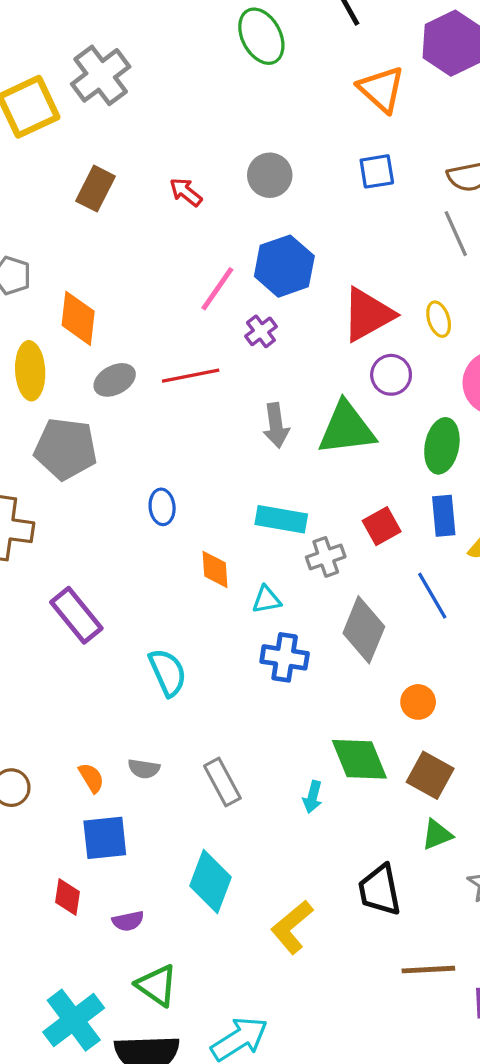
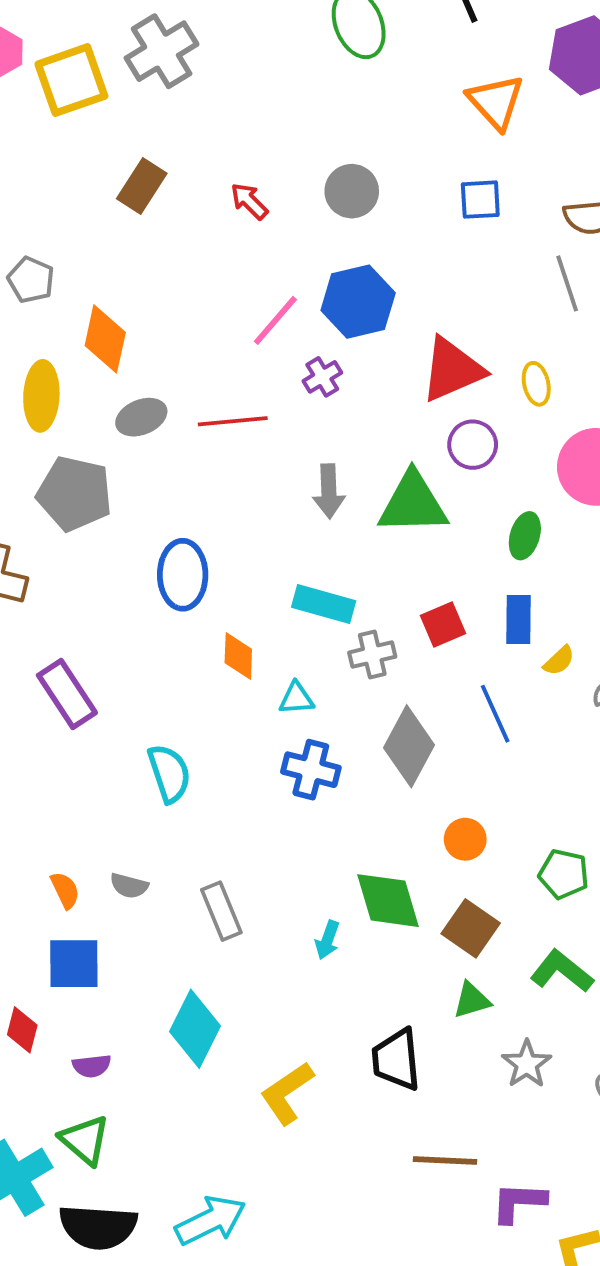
green ellipse: (442, 446) -> (525, 536), size x0.7
blue ellipse: (162, 507) -> (183, 575), size x1.6
green triangle: (157, 985) -> (85, 1140), moved

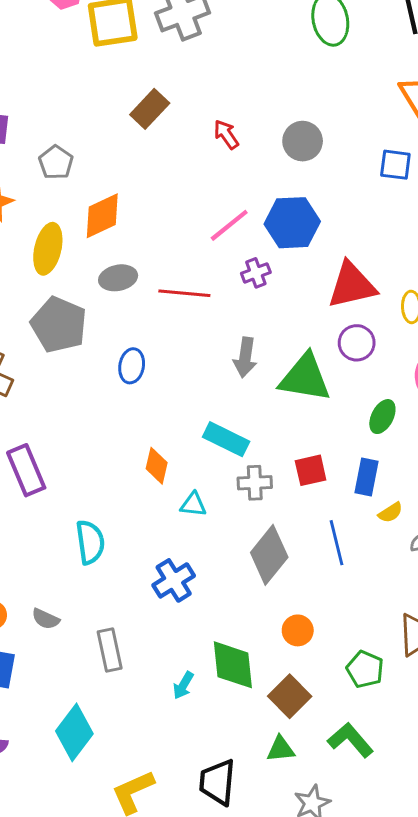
orange diamond: (105, 339) -> (102, 216), turned 42
blue ellipse: (183, 575) -> (132, 366), moved, size x0.7
blue cross: (311, 770) -> (174, 580), moved, turned 33

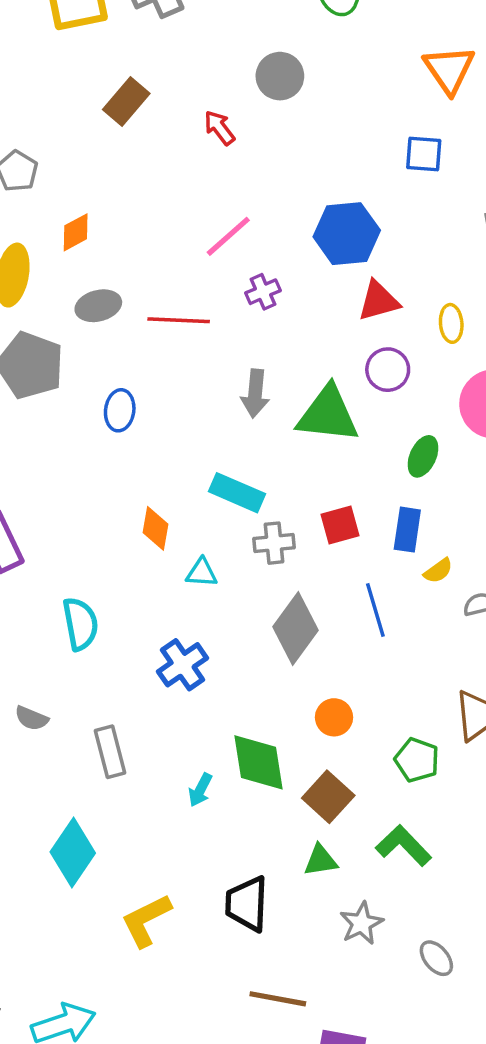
gray circle: (303, 141) -> (280, 76), moved
orange diamond: (102, 216) -> (76, 232), size x0.7
blue hexagon: (292, 223) -> (347, 234), moved
red triangle: (352, 285) -> (379, 301), size x0.7

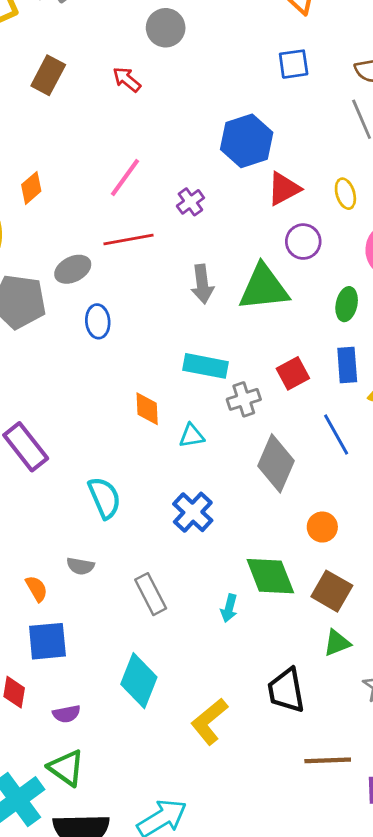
pink line: (228, 236) -> (125, 178), moved
gray ellipse: (98, 306) -> (73, 269), moved
gray semicircle: (31, 718) -> (80, 566), moved

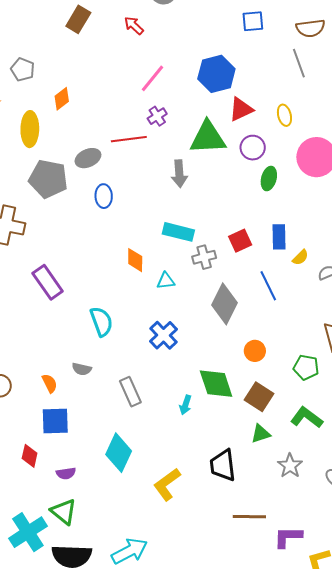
pink line: (125, 178) -> (153, 78), moved
purple cross: (190, 202) -> (157, 116), moved
green triangle: (264, 288) -> (208, 138), moved
green ellipse: (347, 304) -> (269, 178), moved

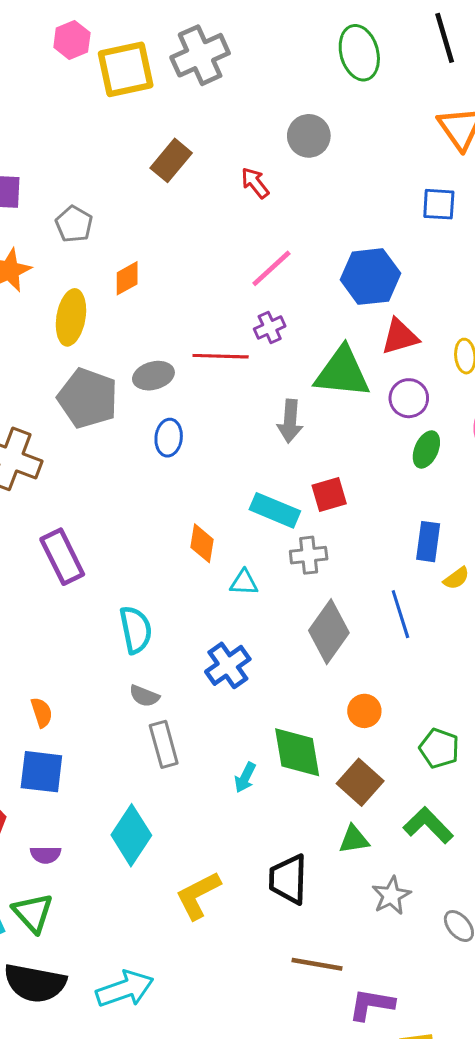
red square: (240, 241) -> (329, 494), moved
gray semicircle: (82, 369) -> (144, 696), moved

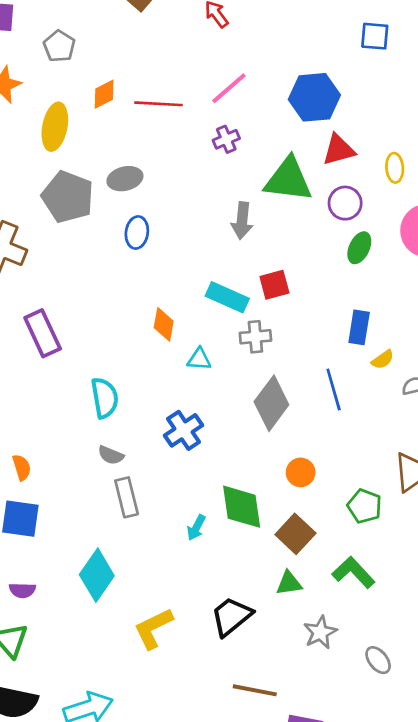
red line: (221, 356) -> (158, 104), moved
black trapezoid: (288, 879) -> (231, 616), turned 48

